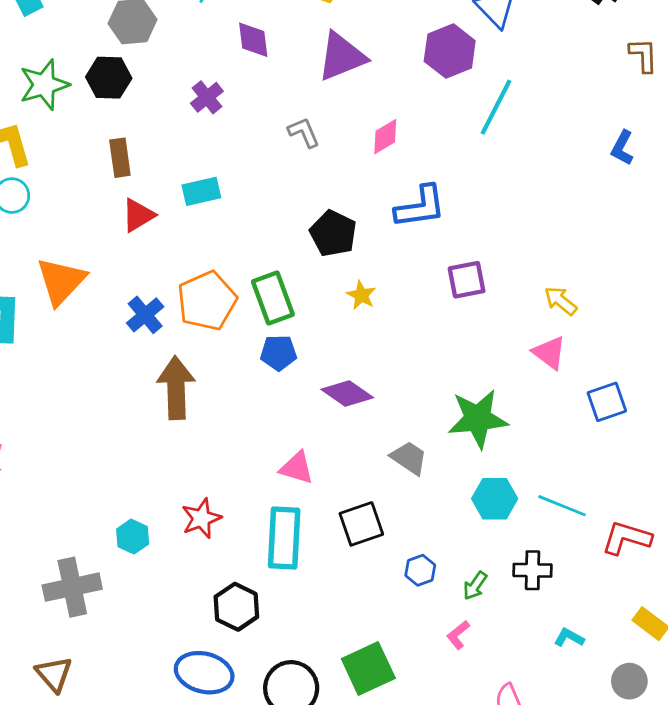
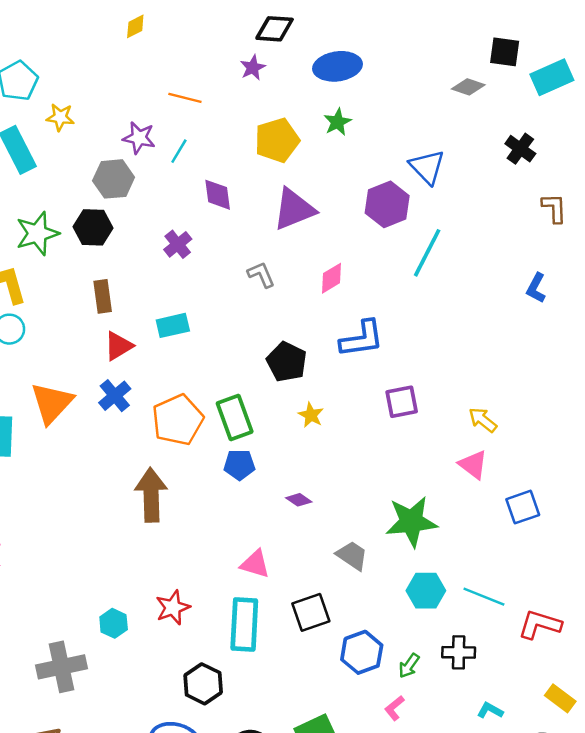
blue cross: (145, 315) -> (115, 396), moved
purple diamond: (347, 393) -> (299, 500), size x0.6
blue hexagon: (420, 570) -> (362, 652), size x1.6

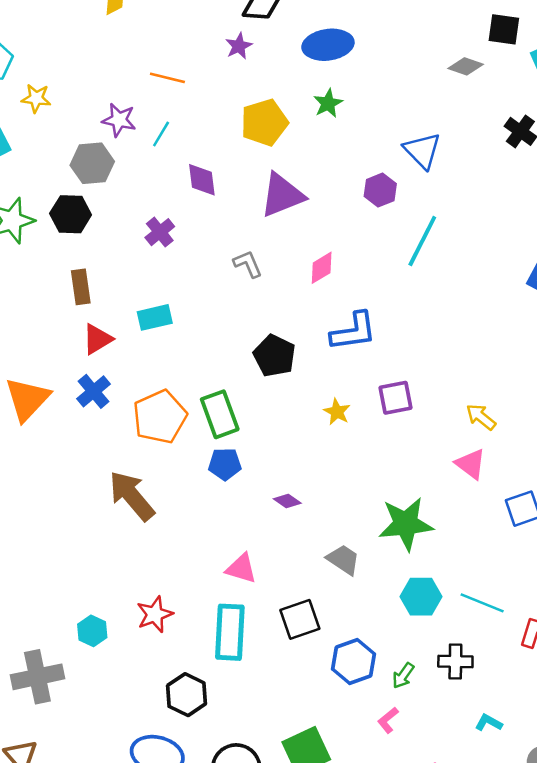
purple hexagon: (387, 204) -> (380, 190), size x0.7
yellow star: (311, 415) -> (337, 412), moved
brown arrow: (151, 495) -> (132, 496), turned -38

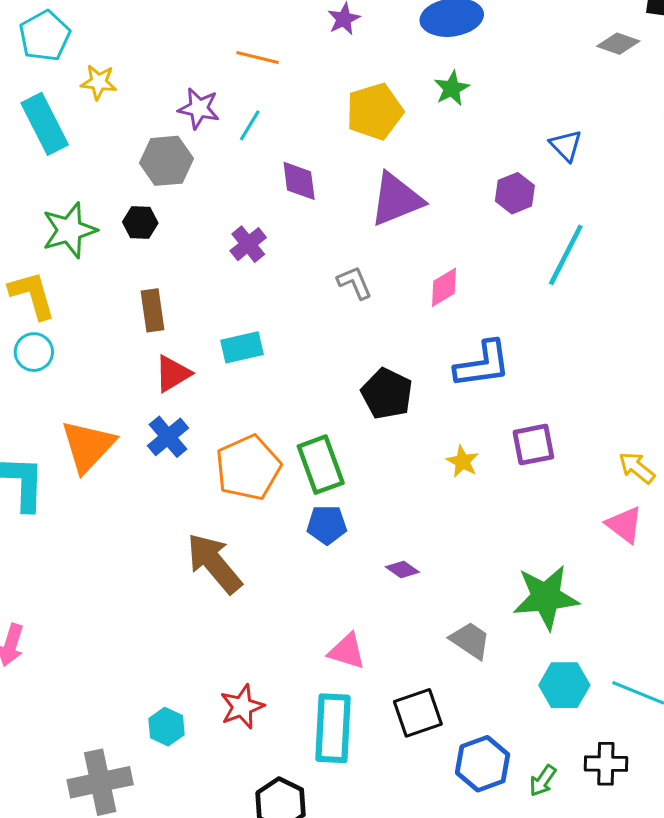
blue triangle: (422, 151) -> (566, 145), size x0.7
black hexagon: (71, 214) -> (140, 222), size x0.7

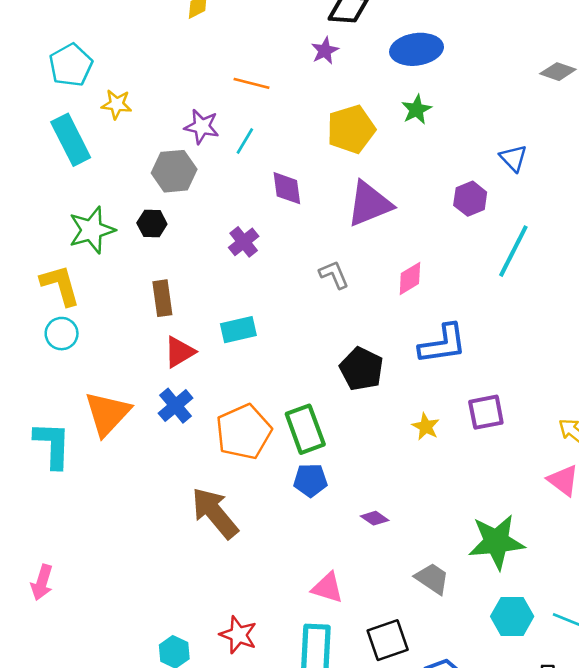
red star: (242, 707) -> (238, 635), turned -30

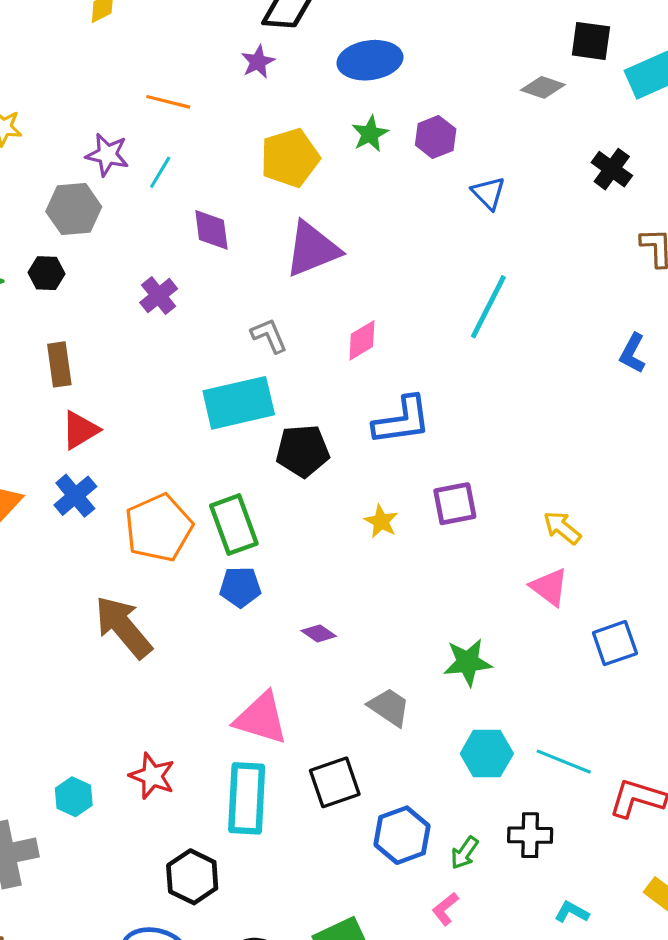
purple hexagon: (470, 199) -> (436, 137), moved
cyan rectangle: (238, 330) -> (239, 403), moved, size x1.6
black pentagon: (361, 369) -> (303, 451), turned -30
green star: (496, 542) -> (468, 662), size x0.7
pink triangle: (327, 588) -> (261, 718), size x1.4

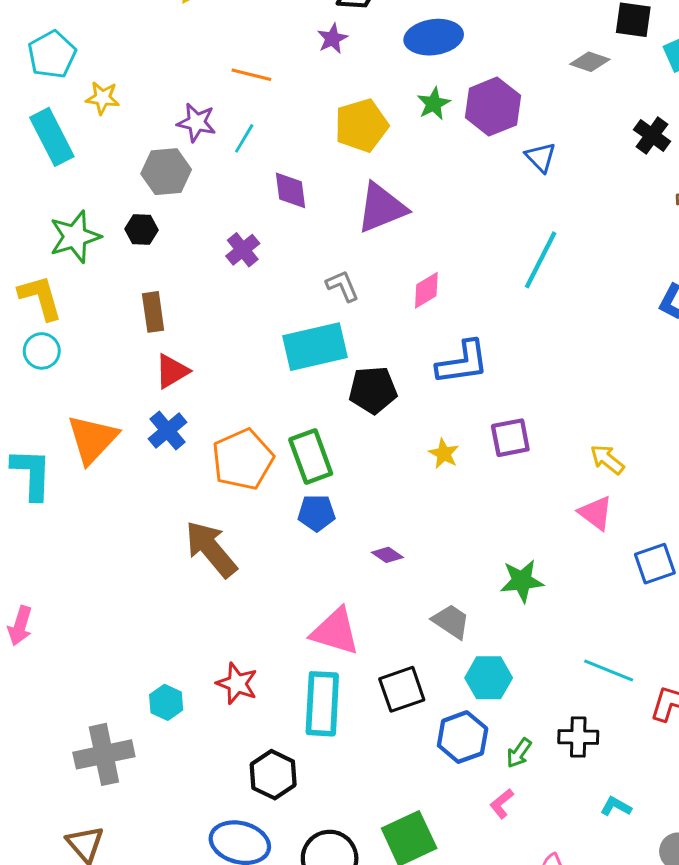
purple hexagon: (436, 137) -> (493, 107), size x1.5
cyan hexagon: (487, 754) -> (489, 678), moved

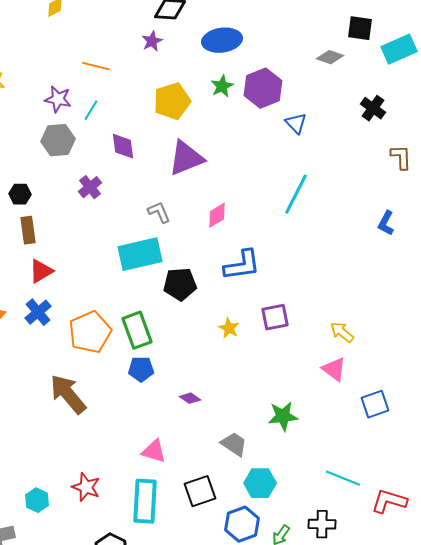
gray hexagon: (166, 172) -> (58, 140), moved
black hexagon: (142, 229) -> (20, 194), moved
pink triangle: (335, 631) -> (154, 451), size x0.7

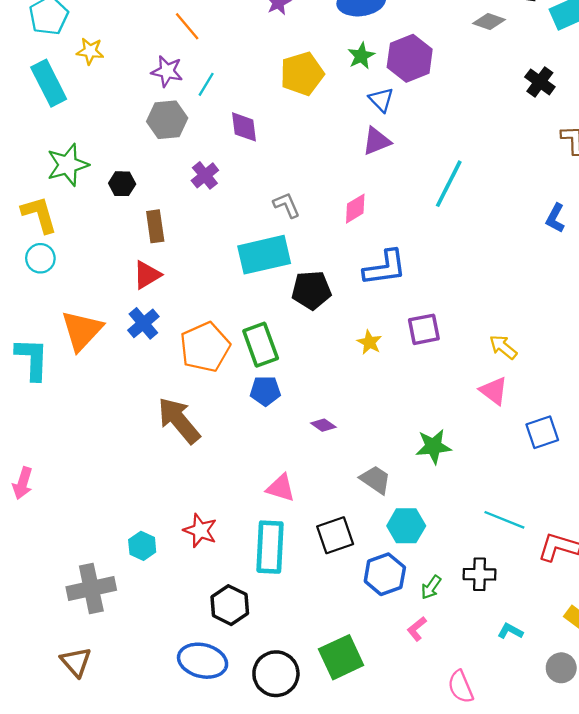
orange line: (96, 66) -> (187, 26), moved, turned 36
blue triangle: (296, 123) -> (381, 100), moved
purple triangle: (186, 158) -> (377, 141), moved, size x0.7
brown rectangle: (28, 230) -> (155, 226), moved

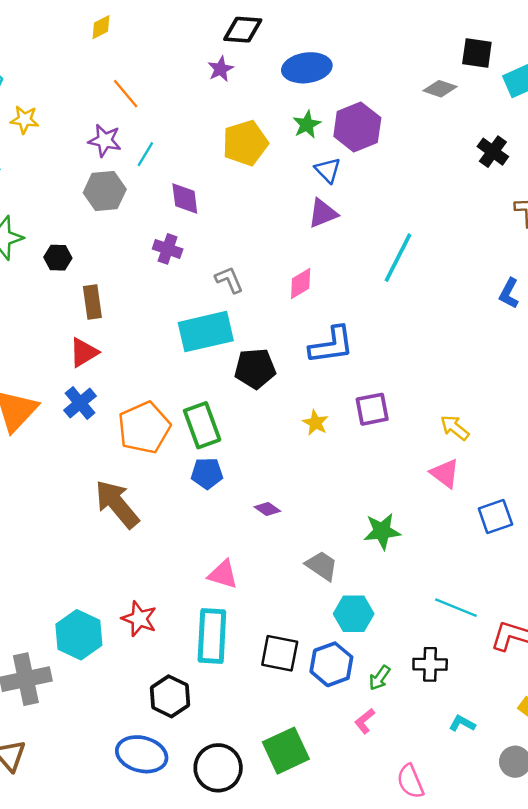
purple cross: (205, 175) -> (168, 249), moved, turned -32
black square: (335, 535) -> (280, 653), moved, turned 30
cyan hexagon: (142, 546) -> (79, 635), size x1.6

